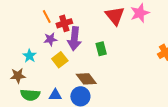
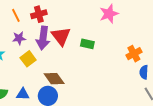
red triangle: (115, 16) -> (61, 36), moved
red cross: (64, 23) -> (39, 14), moved
green rectangle: (101, 49) -> (87, 44), moved, turned -64

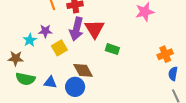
purple star: (19, 38) -> (45, 31), moved
green rectangle: (87, 44) -> (112, 49), moved

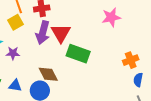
purple star: (45, 31) -> (13, 53), moved
yellow square: (59, 48) -> (15, 22), moved
green rectangle: (112, 49) -> (78, 54), size x1.6

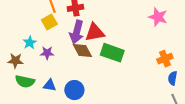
pink star: (111, 17) -> (158, 17), moved, turned 30
red triangle: (61, 33) -> (95, 32), turned 50
brown diamond: (48, 74) -> (82, 50), moved

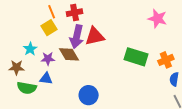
brown diamond: (82, 50) -> (69, 54), moved
green rectangle: (112, 53) -> (136, 57), moved
blue triangle: (50, 85) -> (46, 79), moved
blue circle: (74, 90) -> (89, 95), moved

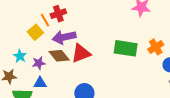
orange line: (52, 12) -> (45, 20), moved
red triangle: (95, 36) -> (81, 53), moved
purple arrow: (77, 37) -> (64, 37), turned 75

